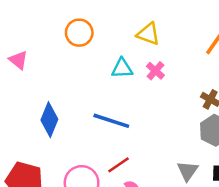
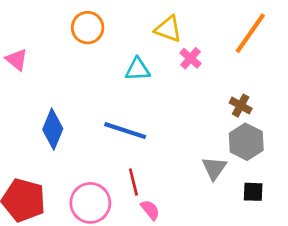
pink cross: (155, 71) -> (191, 58), moved
red line: (118, 165) -> (133, 182), turned -70
gray triangle: (188, 171) -> (214, 168), moved

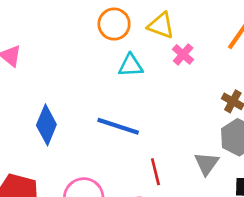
orange circle: (88, 28) -> (114, 24), moved
red line: (133, 182) -> (155, 172), moved

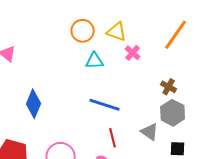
blue line: (118, 126) -> (105, 105), moved
gray triangle: (207, 163) -> (150, 132), turned -30

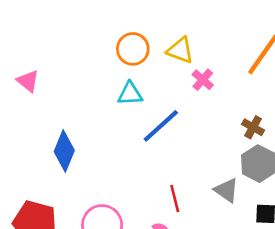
cyan triangle: (95, 61) -> (130, 94), moved
blue line: (105, 105) -> (161, 126), moved, turned -60

